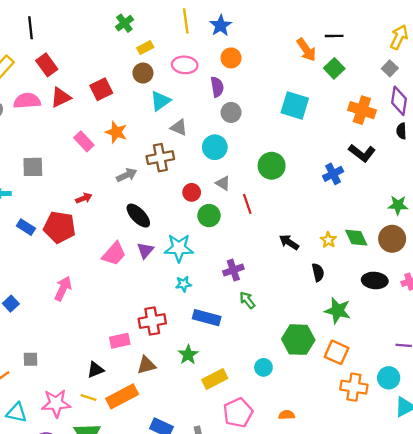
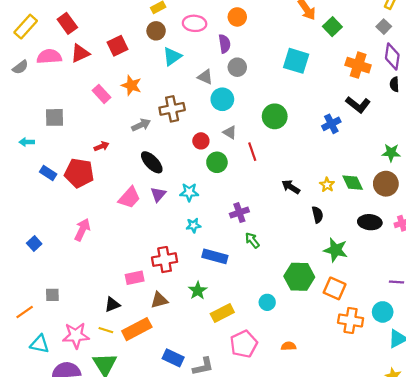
gray triangle: (179, 127) -> (205, 77), moved
cyan star: (179, 248) -> (189, 192), size x0.7

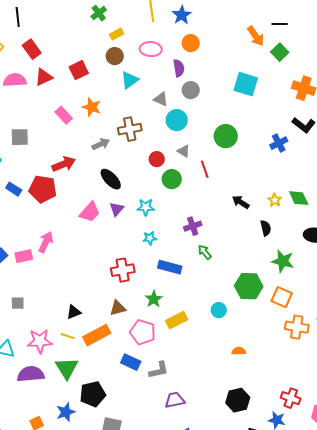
red arrow: (102, 146) -> (64, 164), size x1.6
pink rectangle: (135, 278) -> (24, 256), moved
pink pentagon: (244, 344) -> (143, 332), moved, turned -30

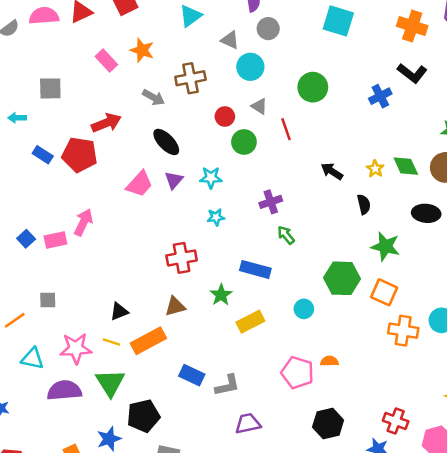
gray arrow: (101, 144) -> (154, 97), turned 54
blue rectangle: (170, 267) -> (255, 269), moved
pink pentagon: (143, 332) -> (297, 373), moved

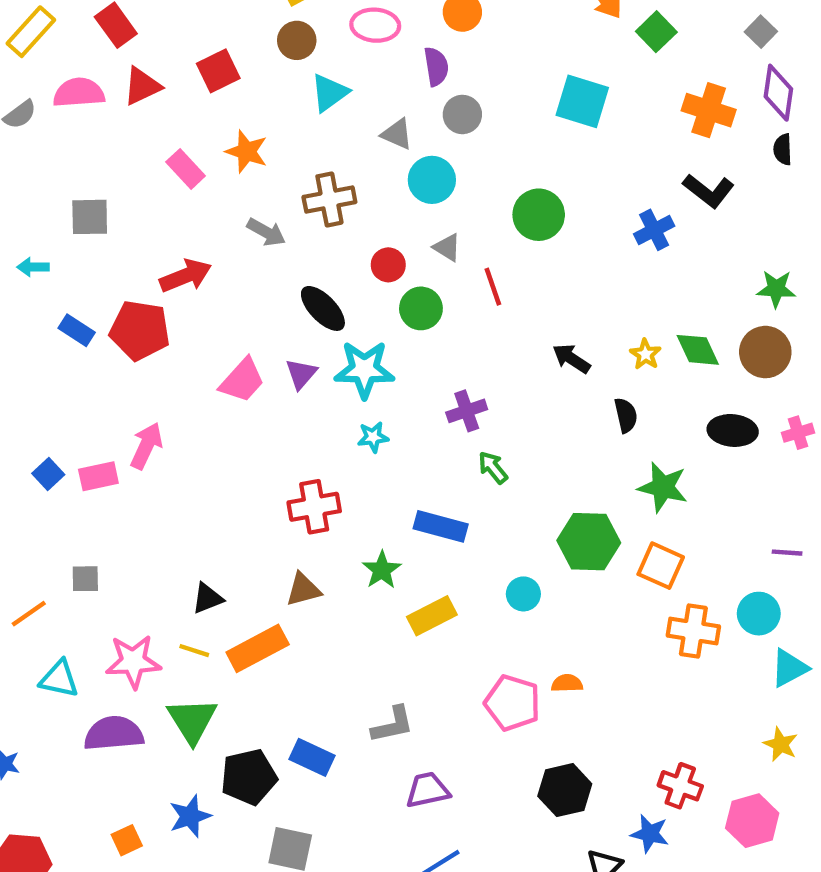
black ellipse: (166, 142) -> (323, 308), moved
cyan star: (211, 178) -> (364, 369), size x1.5
blue rectangle: (192, 375) -> (312, 757), moved

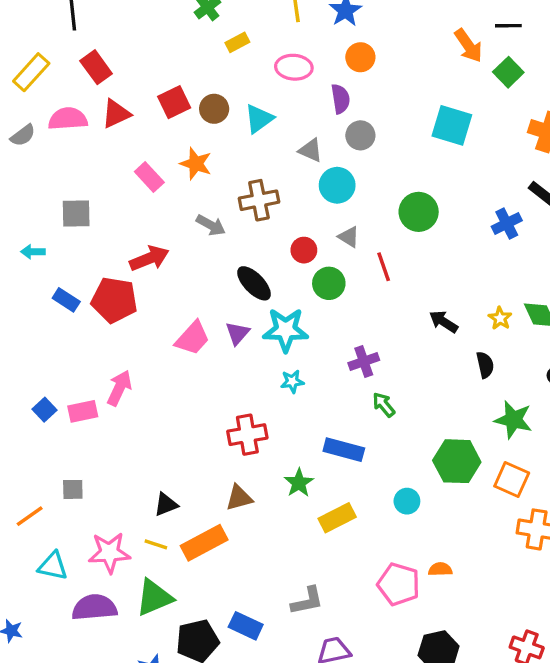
brown circle: (297, 40) -> (214, 109), moved
green triangle: (192, 720) -> (154, 598), turned 39

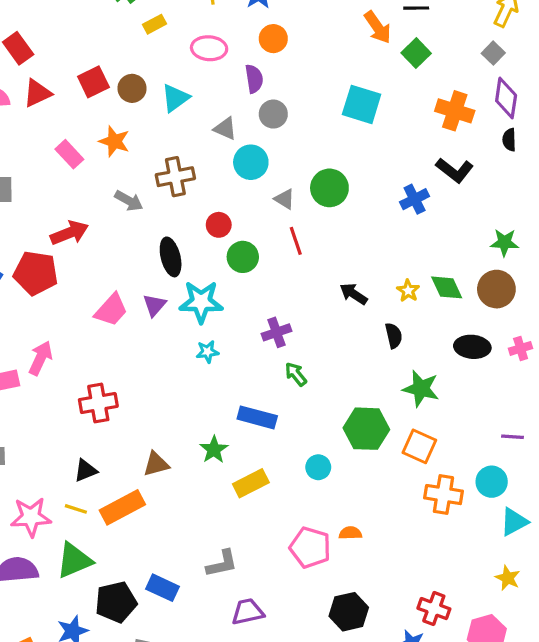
gray triangle: (349, 237) -> (285, 199), moved
black ellipse: (254, 283) -> (171, 257), turned 30
red cross: (247, 435) -> (98, 403), moved

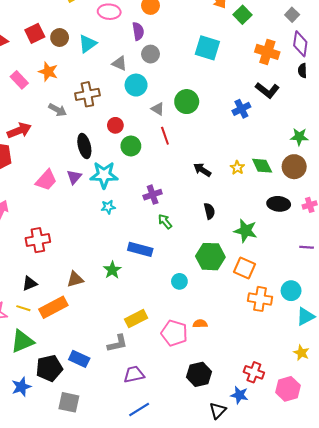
black semicircle: (394, 336) -> (209, 211), moved
purple line: (512, 437) -> (307, 247), moved
yellow rectangle: (251, 483) -> (136, 319), moved

